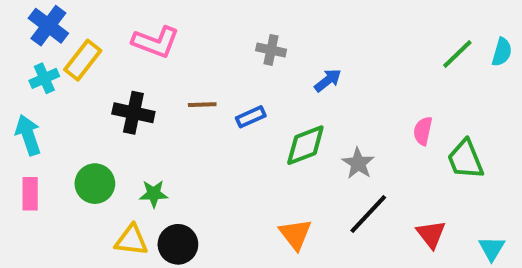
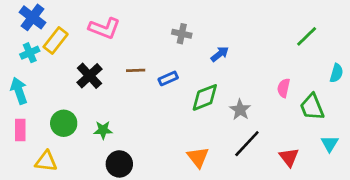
cyan semicircle: (502, 52) -> (336, 73), moved
black cross: (133, 113) -> (89, 76), turned 35
yellow triangle: (131, 240) -> (46, 161), moved
cyan triangle: (492, 248) -> (330, 144), moved

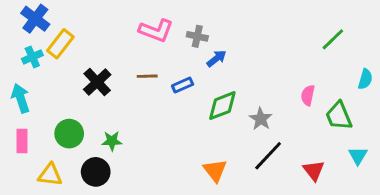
pink L-shape: (104, 28) -> (156, 30), moved
blue arrow: (220, 54) -> (216, 58), moved
black circle: (119, 164) -> (96, 172), moved

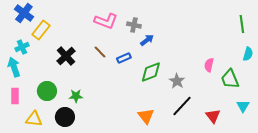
green line: (333, 39) -> (242, 24), moved, turned -54
cyan cross: (32, 57) -> (22, 47), moved
brown line: (147, 76) -> (100, 52), turned 48

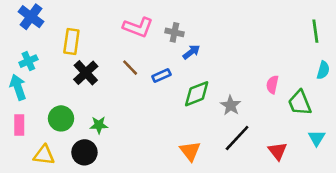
yellow rectangle: (41, 30) -> (71, 41), moved, turned -30

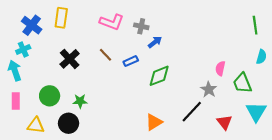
blue cross: (31, 17) -> (32, 25), moved
yellow rectangle: (71, 41) -> (61, 18), moved
gray star: (231, 105) -> (209, 89), moved
cyan triangle: (317, 138) -> (256, 112), size x1.5
orange triangle: (190, 151) -> (154, 122), turned 36

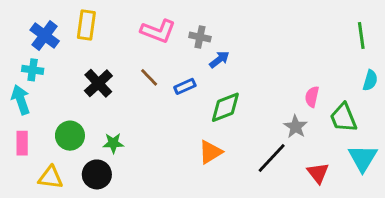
cyan cross: (23, 49) -> (33, 70), turned 32
orange triangle: (154, 122) -> (210, 152), moved

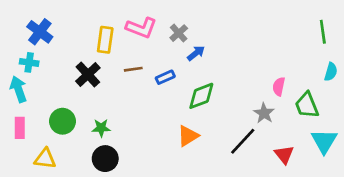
yellow rectangle: (86, 25) -> (105, 40), moved
gray cross: (200, 37) -> (179, 33), turned 36
brown line: (149, 77) -> (133, 69), turned -54
black circle: (97, 174) -> (105, 159), moved

